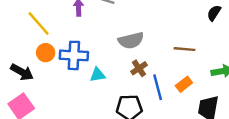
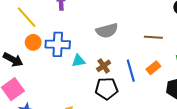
brown cross: (139, 68) -> (104, 66), moved

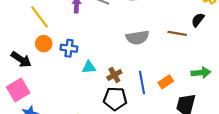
gray semicircle: (107, 31) -> (137, 37), moved
brown line: (153, 37) -> (177, 33), moved
blue cross: (58, 44) -> (69, 48), size x0.7

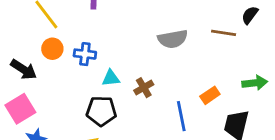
blue line: (142, 83) -> (181, 116), moved
black pentagon: (115, 99) -> (101, 111), moved

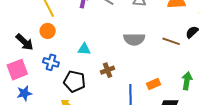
blue cross: (85, 54) -> (51, 62), moved
cyan triangle: (111, 78) -> (84, 49), moved
green arrow: (255, 83) -> (187, 81), turned -84

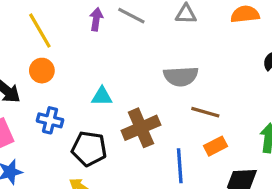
brown line: (171, 41) -> (205, 112), moved
brown cross: (108, 70) -> (141, 128), size x1.6

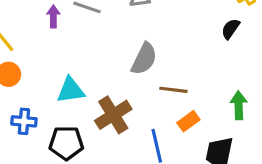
gray semicircle: (181, 76) -> (144, 59), turned -52
cyan triangle: (102, 96) -> (71, 90), size x1.4

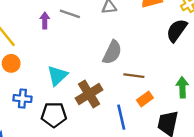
black semicircle: (231, 29) -> (177, 30), size x1.5
cyan triangle: (71, 90) -> (57, 75), turned -35

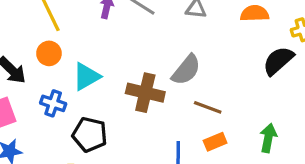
cyan triangle: (57, 75) -> (86, 77), moved
brown cross: (89, 94) -> (145, 93), moved, turned 32

